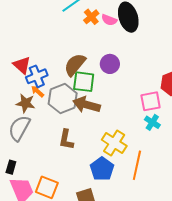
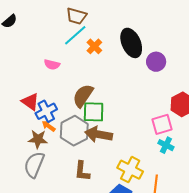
pink semicircle: (109, 20) -> (52, 64), moved
purple circle: (110, 64) -> (156, 62), moved

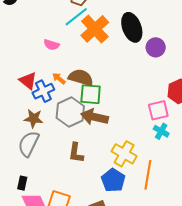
orange cross: (94, 46) -> (95, 29), size x1.8
brown semicircle: (83, 96) -> (81, 78), turned 70
orange arrow: (49, 126) -> (59, 78), moved

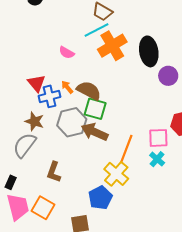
brown L-shape: (76, 153) -> (54, 172), moved
orange line: (148, 175) -> (126, 149), moved

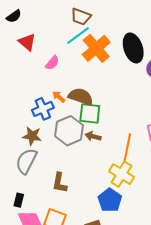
pink semicircle: (67, 53) -> (52, 63), turned -70
red triangle: (36, 83) -> (27, 42), moved
brown arrow: (95, 132) -> (93, 136), size x0.6

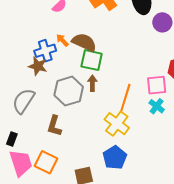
gray hexagon: (69, 131) -> (69, 91), moved
brown star: (32, 136) -> (38, 66), moved
brown arrow: (93, 136) -> (92, 83), turned 70
blue pentagon: (110, 200) -> (115, 158), moved

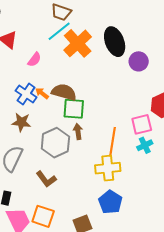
blue cross: (45, 51) -> (26, 94), moved, turned -30
cyan cross: (157, 106) -> (145, 145), turned 35
yellow cross: (117, 124) -> (108, 168), turned -35
brown L-shape: (54, 126) -> (46, 179), turned -45

